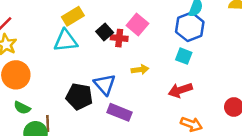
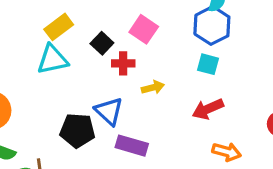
red cross: (119, 38) -> (123, 63), moved

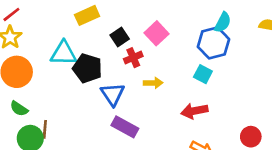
cyan triangle: (52, 60) -> (64, 53), moved
red cross: (123, 63) -> (133, 58), turned -36
black pentagon: (77, 130) -> (87, 68), moved

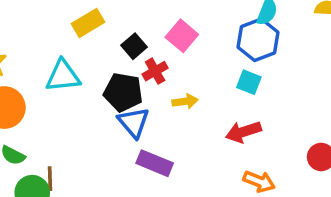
black pentagon: (87, 68) -> (123, 92), moved

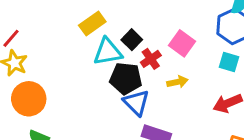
pink square: (182, 36) -> (182, 43), moved
cyan triangle: (63, 76) -> (108, 52), moved

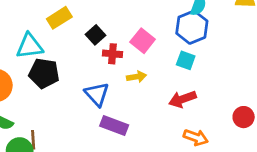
cyan triangle: (108, 52) -> (30, 46), moved
red cross: (151, 59) -> (112, 54), turned 36
black pentagon: (126, 78) -> (44, 73), moved

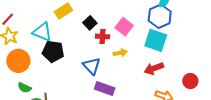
cyan triangle: (30, 46) -> (42, 32), turned 30
cyan square: (186, 60) -> (156, 40), size x1.6
red circle: (244, 117) -> (190, 81), moved

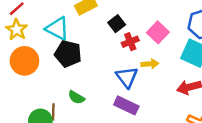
red cross: (102, 36) -> (130, 42), turned -32
blue triangle: (92, 66) -> (127, 77), moved
green semicircle: (24, 88) -> (76, 97), moved

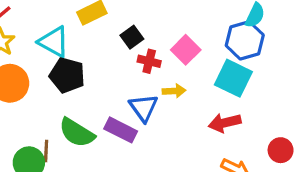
red cross: (130, 42) -> (149, 61), turned 35
green semicircle: (76, 97) -> (77, 133), size x1.6
purple rectangle: (126, 105) -> (121, 130), moved

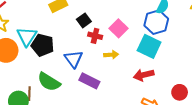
cyan triangle: (54, 42) -> (27, 37), moved, turned 35
blue triangle: (144, 108) -> (74, 59), moved
purple rectangle: (121, 130) -> (89, 81), moved

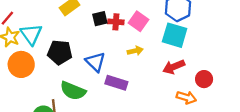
black square: (84, 20) -> (100, 19), turned 32
red cross: (95, 36) -> (116, 22), moved
cyan triangle: (27, 37) -> (31, 34), moved
red circle: (180, 92) -> (204, 79), moved

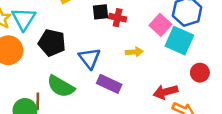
pink square: (138, 21) -> (160, 25), moved
red arrow: (174, 67) -> (166, 92), moved
red circle: (204, 79) -> (200, 73), moved

